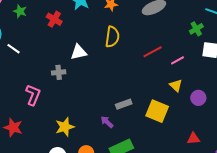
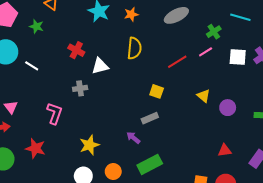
red cross: (54, 19) -> (76, 50), moved
green cross: (196, 29) -> (214, 32), moved
pink line: (178, 60) -> (206, 52), moved
yellow square: (157, 111) -> (157, 91), moved, size x0.6

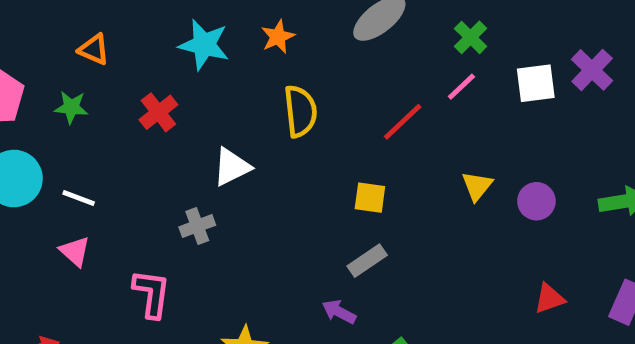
red cross: (76, 50) -> (158, 112), moved, turned 35
yellow triangle: (203, 96) -> (477, 186), turned 40
pink triangle: (11, 107) -> (75, 251), moved

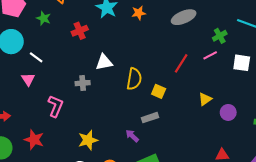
yellow semicircle: (300, 111) -> (134, 79), moved
red line: (403, 122) -> (181, 63), turned -30

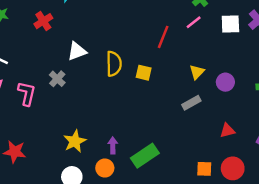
gray cross: (83, 83) -> (57, 79), turned -32
pink L-shape: (55, 106) -> (27, 94), moved
gray rectangle: (150, 118) -> (191, 103), moved
purple arrow: (132, 136) -> (113, 145), moved, turned 56

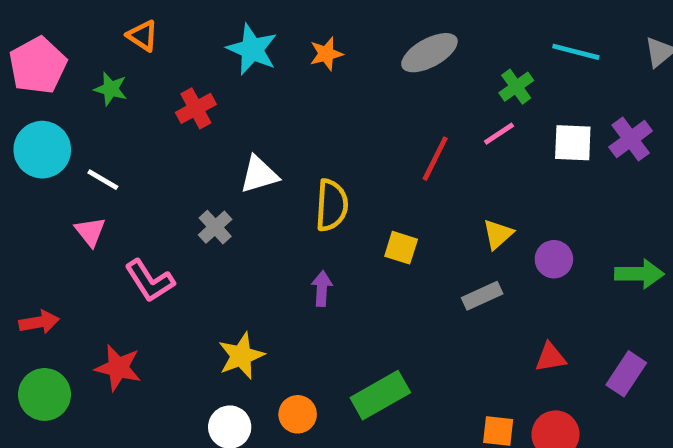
yellow square: (144, 73) -> (401, 248), moved
pink L-shape: (27, 94) -> (150, 281), moved, turned 130
purple arrow: (113, 145) -> (322, 289), moved

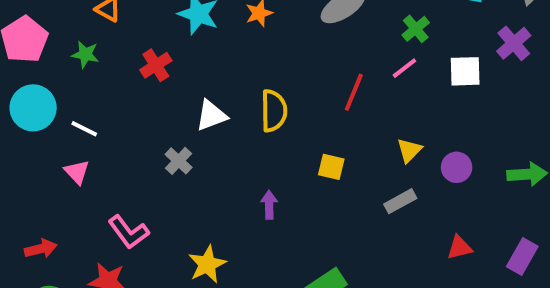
purple cross: (631, 139) -> (514, 43), moved
yellow semicircle: (332, 205) -> (274, 111), moved
pink L-shape: (150, 281) -> (129, 232), moved

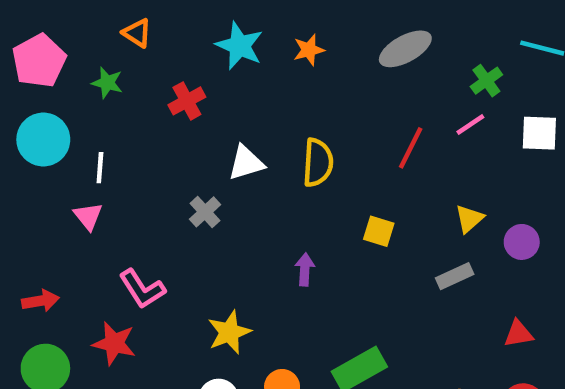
white line: (84, 129) -> (100, 168), turned 64

